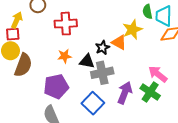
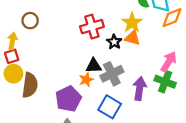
red cross: (66, 24) -> (92, 27), moved
orange triangle: (119, 42) -> (132, 38), moved
black star: (103, 48) -> (114, 42), moved
orange star: (64, 56) -> (86, 80), moved
pink arrow: (158, 74) -> (169, 62), turned 96

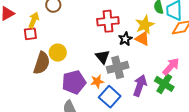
black triangle: (94, 66) -> (103, 57), turned 42
yellow circle: (13, 74) -> (58, 53), moved
orange star: (86, 80) -> (97, 81), moved

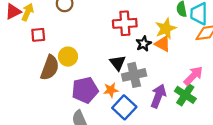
yellow arrow: (34, 20) -> (28, 12), moved

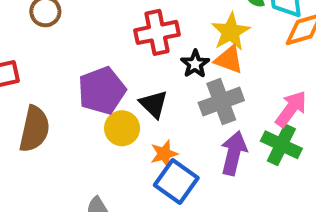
yellow circle: (68, 57) -> (122, 128), moved
gray cross: (134, 75) -> (221, 102), moved
purple pentagon: (85, 90) -> (102, 91), moved
orange star: (111, 90) -> (164, 154), moved

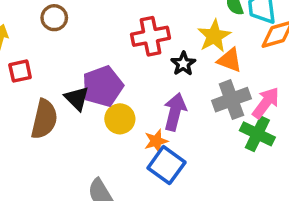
orange triangle: (229, 60) -> (230, 60), moved
gray cross: (221, 102) -> (231, 100), moved
black triangle: (154, 104) -> (77, 98), moved
purple arrow: (234, 153) -> (175, 112), moved

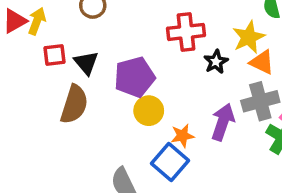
black triangle: (77, 98) -> (86, 63), moved
purple arrow: (175, 112) -> (223, 122), moved
blue square: (166, 165) -> (170, 162), moved

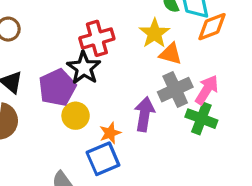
black star: (216, 62) -> (84, 68), moved, size x1.5
blue square: (170, 162) -> (103, 159), turned 36

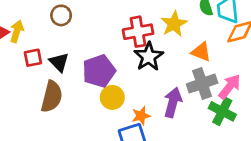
yellow star: (155, 33) -> (174, 24), moved
black star: (84, 68) -> (149, 57), moved

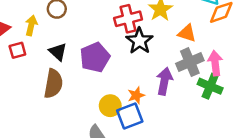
yellow arrow: (17, 31) -> (31, 25), moved
red square: (33, 58) -> (17, 50), moved
pink arrow: (230, 87) -> (215, 63), turned -40
yellow circle: (112, 97) -> (110, 106), moved

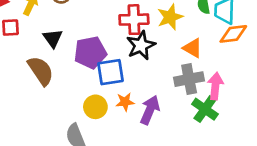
purple arrow: (164, 81) -> (150, 110), moved
brown semicircle: (53, 84) -> (41, 71), turned -56
blue square: (130, 116) -> (111, 72), moved

